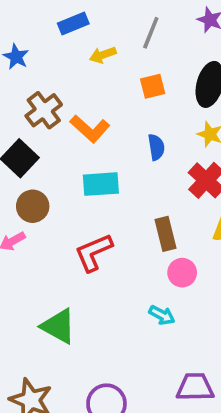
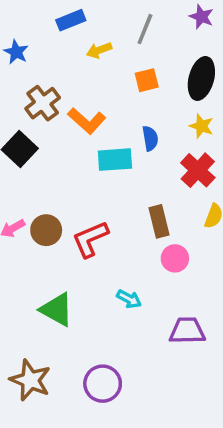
cyan rectangle: (101, 184) -> (115, 160), moved
brown circle: (33, 206) -> (46, 230), moved
cyan arrow: (162, 315) -> (129, 299), moved
purple trapezoid: (195, 387) -> (187, 331), moved

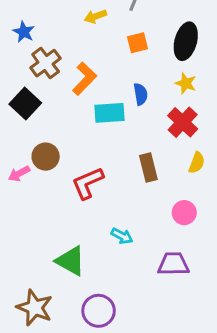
blue star: (16, 52) -> (24, 32), moved
orange L-shape: (87, 121) -> (84, 79), turned -88
brown circle: (46, 230) -> (46, 157), moved
pink circle: (175, 258) -> (184, 213), moved
green triangle: (57, 310) -> (70, 261), moved

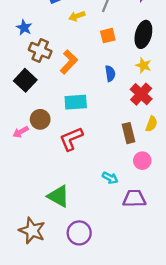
brown cross: (46, 63) -> (40, 50), turned -30
cyan rectangle: (109, 113) -> (76, 102), moved
brown rectangle: (148, 167) -> (129, 133), moved
cyan arrow: (122, 236) -> (110, 178), moved

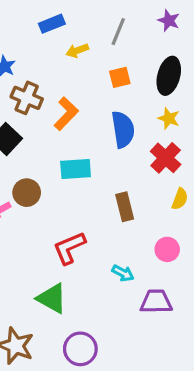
blue semicircle: (110, 73) -> (123, 129), size x1.6
brown rectangle: (129, 133) -> (125, 207), moved
red L-shape: (71, 139) -> (69, 248), moved

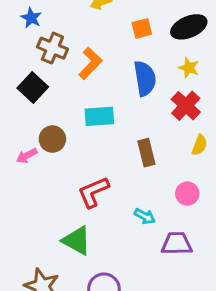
black ellipse: (169, 76) -> (189, 27), turned 52

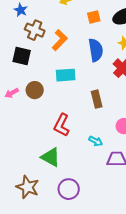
black square: (33, 88) -> (22, 56), turned -30
pink arrow: (27, 156) -> (12, 93), moved
red L-shape: (93, 192) -> (62, 125), turned -40

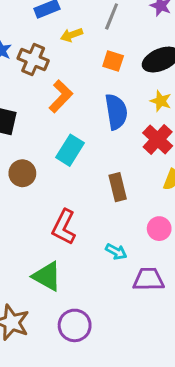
orange square: (94, 17) -> (113, 61), turned 32
brown cross: (35, 30) -> (33, 60), moved
cyan rectangle: (66, 75) -> (70, 150), turned -54

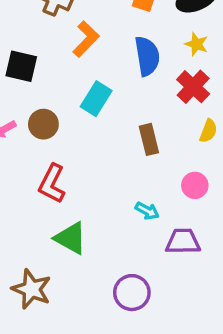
red L-shape: (64, 227) -> (52, 184), moved
purple circle: (75, 325) -> (132, 293), moved

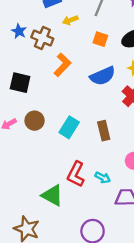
blue semicircle: (147, 56) -> (103, 76), turned 75
cyan rectangle: (96, 99) -> (69, 127), moved
red L-shape: (52, 184) -> (76, 174), moved

